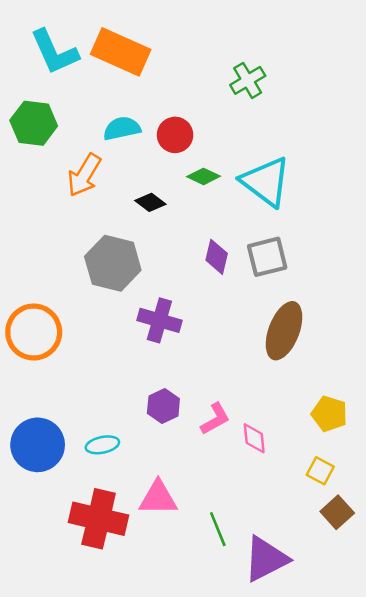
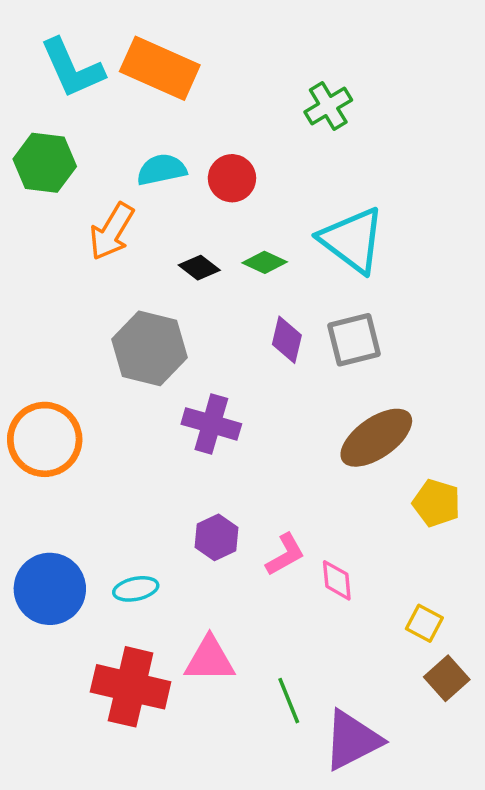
green diamond: (204, 176) -> (265, 262), moved
brown ellipse: (284, 331) -> (376, 438), turned 34
yellow pentagon: (329, 414) -> (436, 503), moved

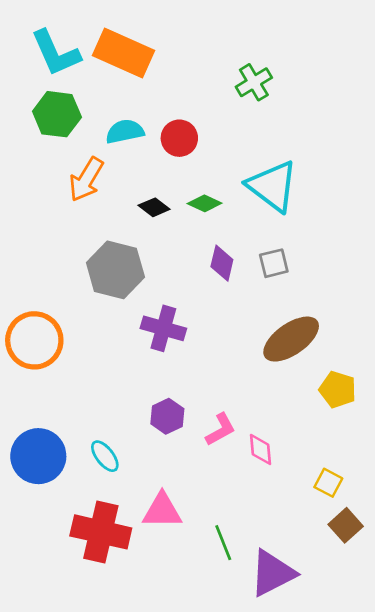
green hexagon: (45, 163) -> (57, 114), moved
gray square: (354, 340) -> (274, 263), size x0.7
cyan ellipse: (136, 589) -> (105, 456), turned 64

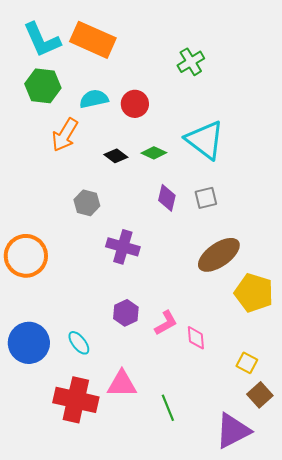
gray hexagon: (115, 270) -> (87, 203), size x0.6
yellow pentagon: (338, 390) -> (254, 293), size x1.4
purple triangle: (272, 573) -> (233, 431), moved

